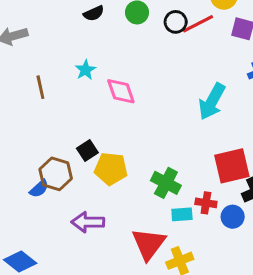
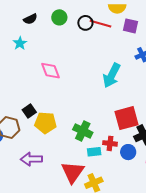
red line: (198, 24) -> (100, 24), turned 45
cyan star: (85, 70) -> (20, 43), moved

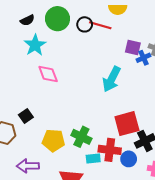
green circle: (59, 17) -> (57, 19), size x1.5
purple square: (131, 26) -> (133, 48), moved
cyan star: (20, 43) -> (35, 45), moved, size x1.5
yellow pentagon: (46, 123) -> (53, 140), moved
red cross: (110, 143) -> (110, 150), size x1.5

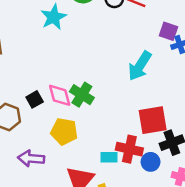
pink diamond: (48, 74) -> (60, 95), moved
green cross: (81, 137) -> (82, 95), moved

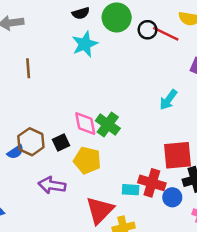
cyan arrow: (140, 66) -> (168, 100), size x0.7
black square: (35, 99) -> (61, 142), moved

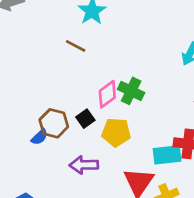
brown line: (28, 68) -> (76, 46), moved, turned -48
pink diamond: (85, 124) -> (107, 94), turned 75
cyan rectangle: (131, 190) -> (167, 155), size x1.5

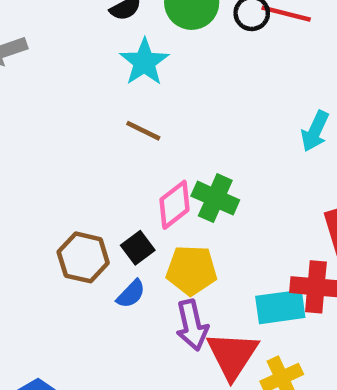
brown line: (76, 46) -> (143, 131), moved
blue semicircle: (40, 137) -> (131, 294), moved
purple arrow: (84, 165) -> (192, 325), moved, turned -100

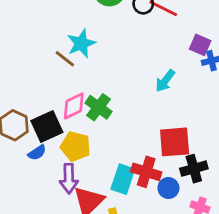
cyan star: (144, 62) -> (81, 43), moved
black square: (138, 248) -> (47, 127), size x1.6
cyan rectangle: (280, 307) -> (123, 179), turned -76

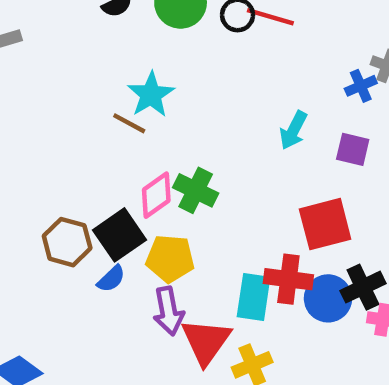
purple square: (200, 45) -> (353, 149), moved
black cross: (194, 169) -> (363, 287), moved
blue circle: (168, 188) -> (328, 298), size x1.4

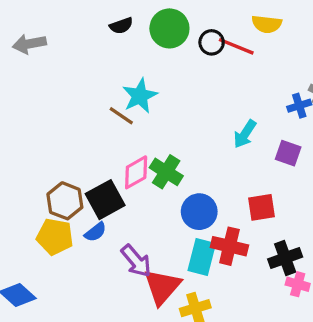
red square: (325, 224) -> (261, 207), size x0.7
yellow pentagon: (170, 258) -> (55, 237), moved
blue circle: (328, 298) -> (199, 212), moved
purple arrow: (168, 311) -> (136, 261), turned -36

